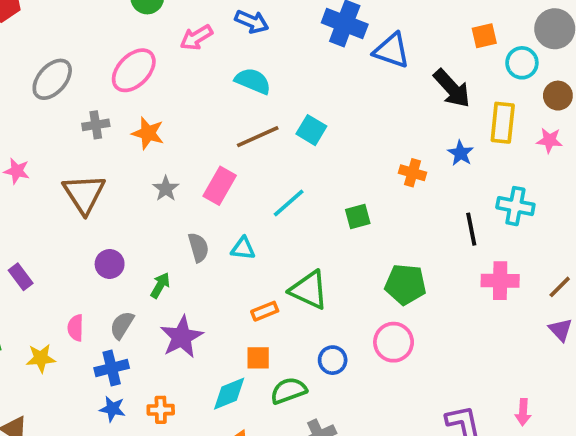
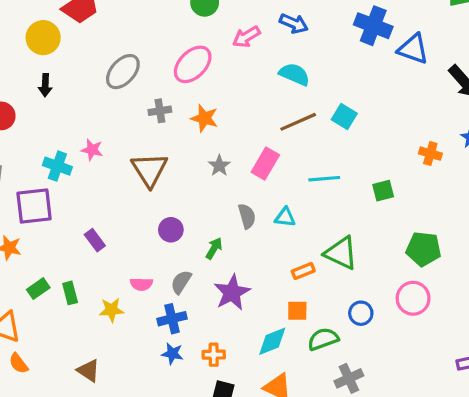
cyan line: (289, 203) -> (324, 179), turned 36
pink semicircle: (76, 328) -> (141, 284), turned -90

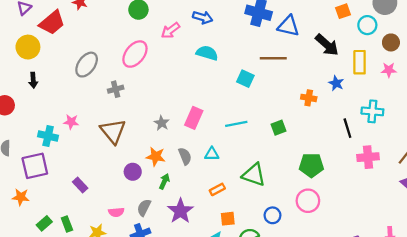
orange star: (204, 118) -> (156, 156), moved
brown line: (298, 122) -> (273, 58), moved, turned 30
orange rectangle: (303, 271) -> (217, 189), moved

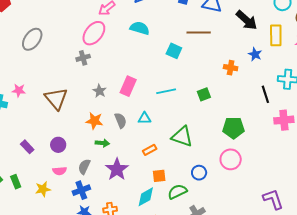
pink ellipse: (135, 54) -> (94, 33), moved
gray cross: (116, 89) -> (83, 58), moved
purple circle: (133, 172) -> (58, 145), moved
green arrow: (164, 181) -> (102, 143), turned 72

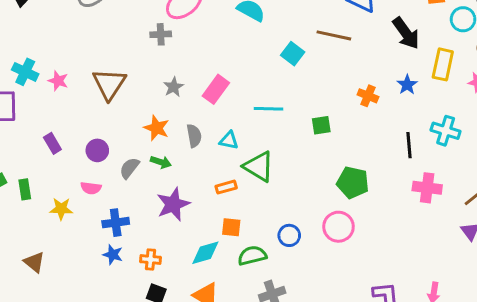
pink star: (19, 90) -> (58, 81), moved
green triangle: (182, 137) -> (259, 167), moved
gray semicircle: (84, 167) -> (129, 168), moved

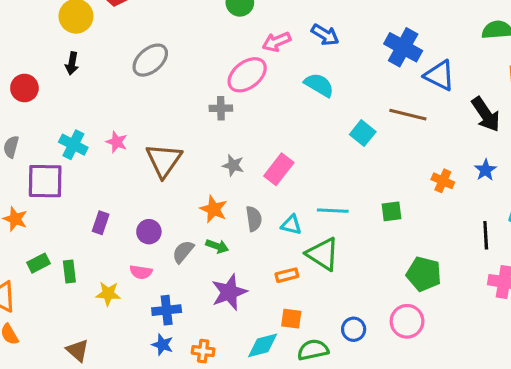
pink star: (58, 81) -> (117, 142), moved
gray star: (174, 87) -> (233, 165), turned -30
cyan line: (268, 109) -> (333, 211), moved
purple rectangle: (52, 143) -> (101, 223), turned 48

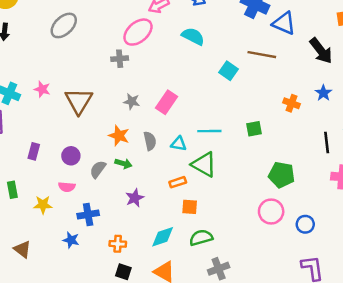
purple star: (229, 292) -> (135, 198), size x0.7
orange square: (291, 319) -> (190, 207), moved
blue circle: (354, 329) -> (305, 224), moved
blue star: (162, 345) -> (71, 240), moved

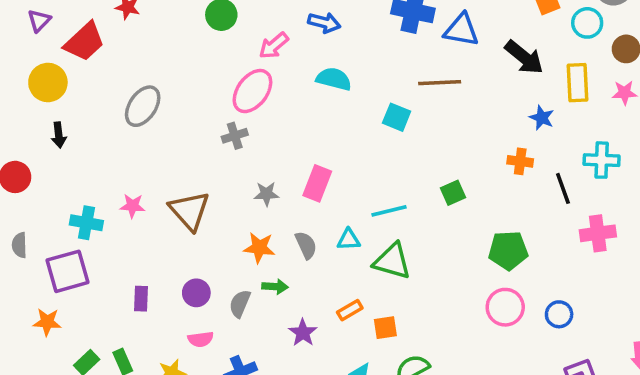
orange cross: (292, 103) -> (520, 161), moved
orange rectangle: (178, 182) -> (350, 310), moved

